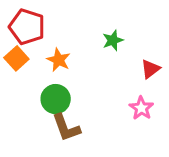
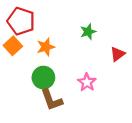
orange star: (59, 60) -> (46, 47), turned 30
pink star: (141, 108) -> (87, 82), moved

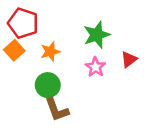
green star: (88, 32) -> (97, 35), size x1.5
pink star: (87, 82) -> (95, 67), moved

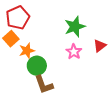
red pentagon: (23, 23) -> (18, 18), turned 30
orange star: (50, 52) -> (27, 51), moved

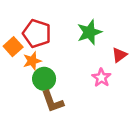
red pentagon: (18, 18) -> (37, 33), moved, turned -30
pink star: (74, 52) -> (101, 78), moved

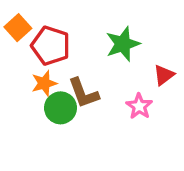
orange square: (13, 47) -> (18, 28), moved
brown L-shape: (52, 101) -> (83, 93), moved

